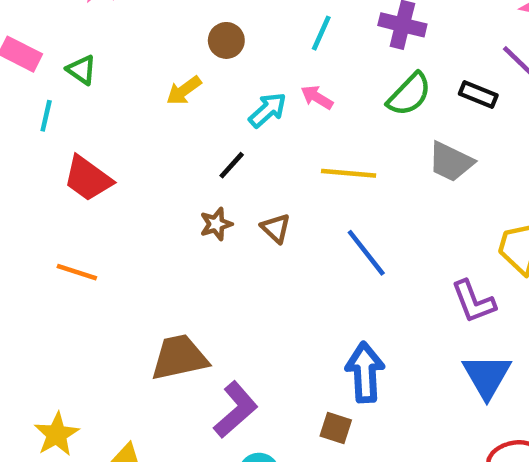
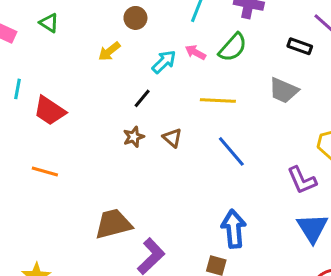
green triangle: (81, 70) -> (49, 23), moved
green semicircle: (409, 94) -> (233, 47), moved
cyan line: (46, 116) -> (18, 89), moved

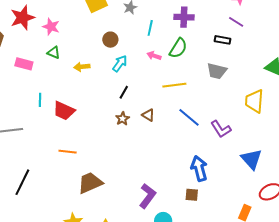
yellow arrow: (109, 51) -> (82, 67), moved, turned 42
cyan arrow: (164, 62) -> (120, 63), moved
purple L-shape: (302, 180) -> (221, 129), moved
brown trapezoid: (113, 224) -> (90, 183), moved

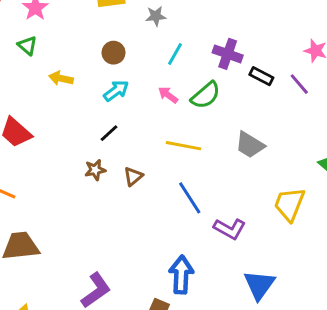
black rectangle: (223, 40) -> (261, 76), moved
brown triangle: (148, 115) -> (133, 176), turned 32
purple L-shape: (221, 129) -> (230, 229), turned -45

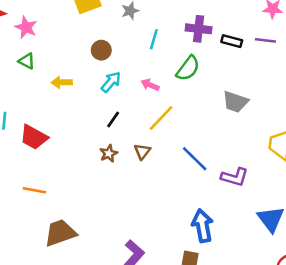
purple line: (299, 84) -> (265, 40), turned -30
pink arrow: (168, 95) -> (150, 85), moved
yellow line: (184, 146) -> (161, 118), moved, turned -44

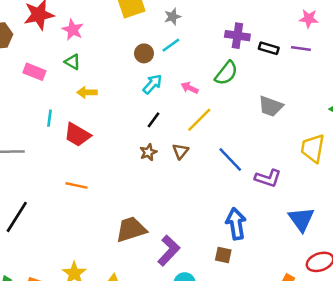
cyan line: (154, 39) -> (171, 45), moved, turned 36
yellow arrow: (62, 82) -> (87, 92), moved
brown trapezoid: (60, 233) -> (131, 229), moved

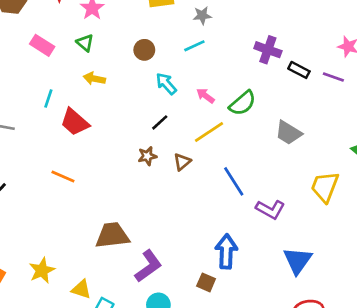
brown circle: (144, 53) -> (144, 50), moved
green semicircle: (226, 73) -> (243, 103), moved
cyan arrow: (152, 84) -> (166, 84), turned -95

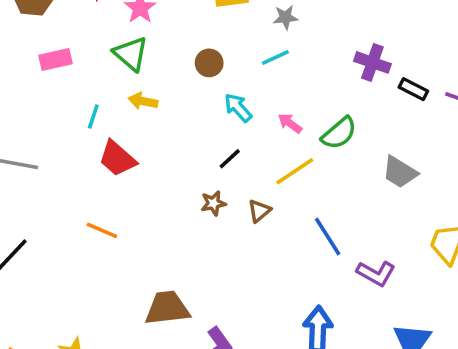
green triangle: (85, 43) -> (131, 54), size x1.5
pink rectangle: (42, 45) -> (56, 60), moved, turned -45
cyan line: (48, 98) -> (93, 117), moved

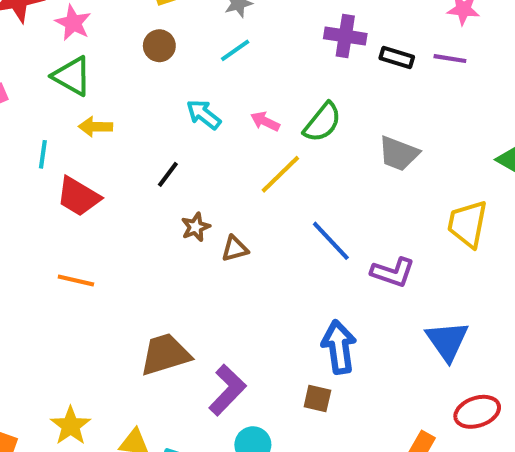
brown circle: (209, 63) -> (159, 46), moved
black line: (230, 159) -> (168, 174), moved
brown triangle: (259, 211) -> (235, 249), moved, turned 35

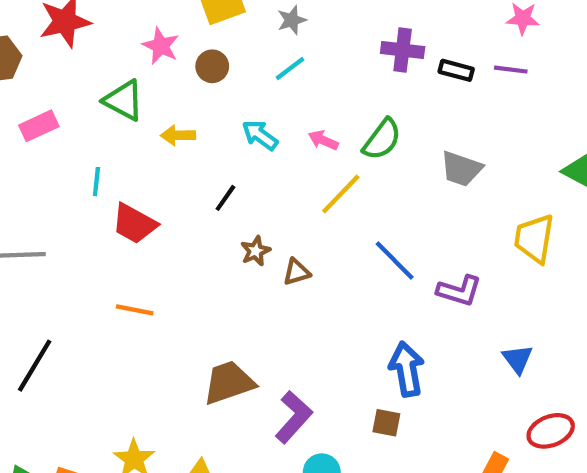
pink star: (73, 23) -> (161, 46), moved
yellow arrow: (95, 127) -> (178, 135), moved
blue triangle: (447, 341) -> (517, 359), size x0.7

